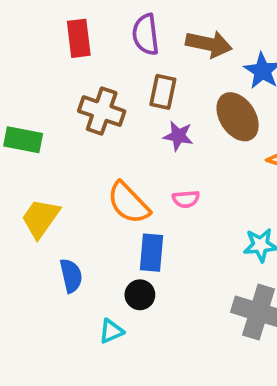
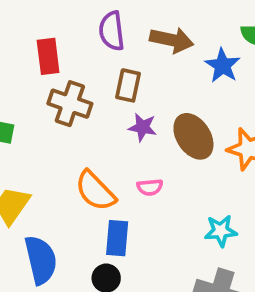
red rectangle: (79, 38) -> (48, 56), moved
brown ellipse: (238, 117) -> (193, 136), moved
blue semicircle: (71, 276) -> (41, 260), size x1.5

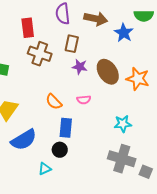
orange semicircle: (95, 191) -> (54, 102), size x0.7
blue semicircle: (41, 260) -> (24, 140), turned 72

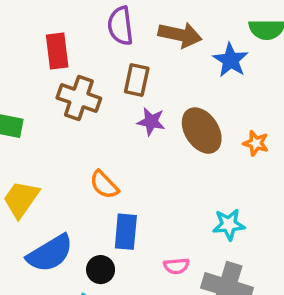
orange star: (138, 79) -> (256, 143), size x0.6
pink semicircle: (84, 100) -> (176, 266), moved
black circle: (60, 150) -> (101, 270), moved

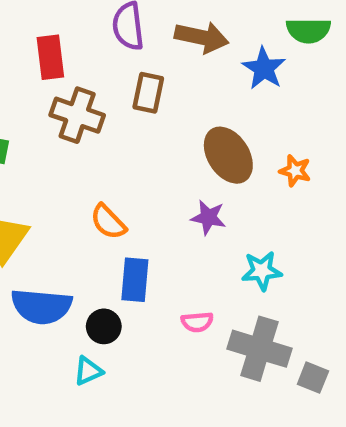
purple star: (151, 122) -> (208, 217), moved
blue semicircle: (50, 253) -> (41, 306), turned 36

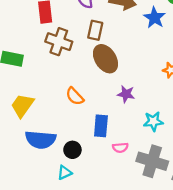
brown ellipse: (228, 155) -> (105, 59), moved
blue rectangle: (135, 280) -> (101, 126), moved

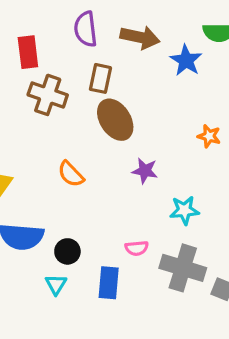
blue rectangle: (101, 126) -> (109, 283), moved
cyan triangle: (64, 173) -> (56, 284), turned -35

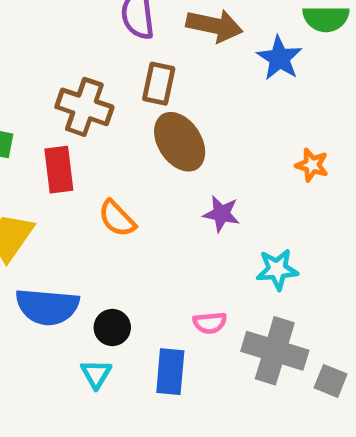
red rectangle: (28, 52) -> (59, 170), moved

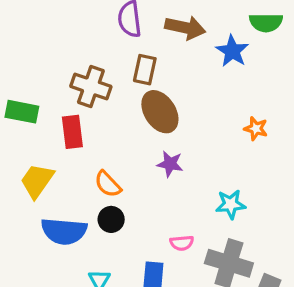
purple star: (221, 214) -> (170, 164), moved
orange semicircle: (117, 218) -> (108, 184), moved
black circle: (112, 328) -> (111, 219), moved

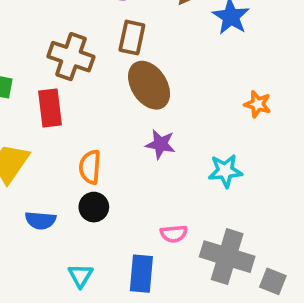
orange semicircle: (108, 184) -> (90, 167), turned 48
cyan star: (231, 204) -> (225, 171), moved
blue semicircle: (64, 231) -> (40, 220), size x0.6

